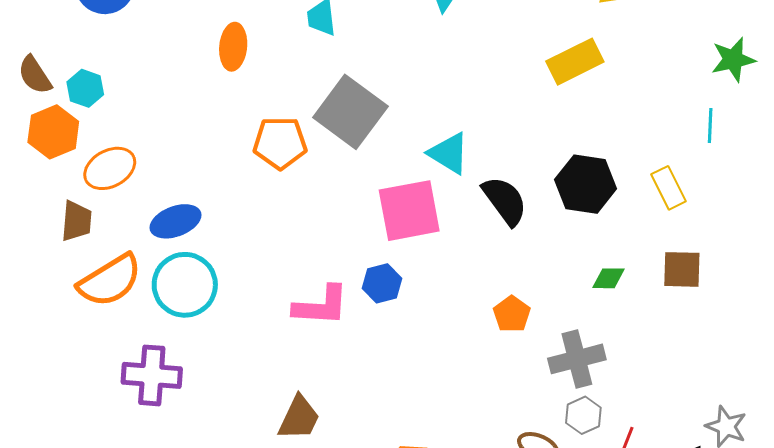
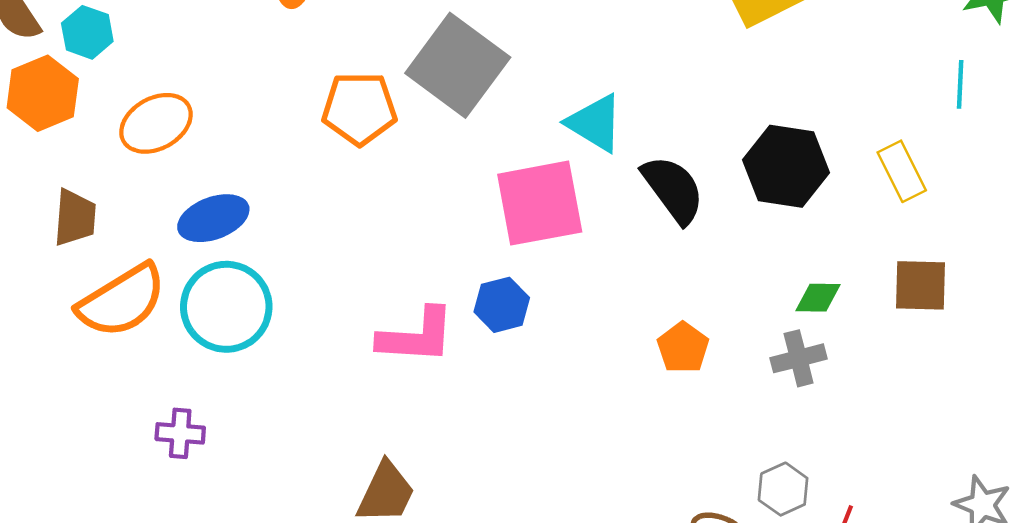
orange ellipse: (110, 168) -> (156, 123), moved
gray cross: (577, 359) -> (799, 358), moved, size x0.7
purple cross: (152, 375) -> (180, 433), size x0.6

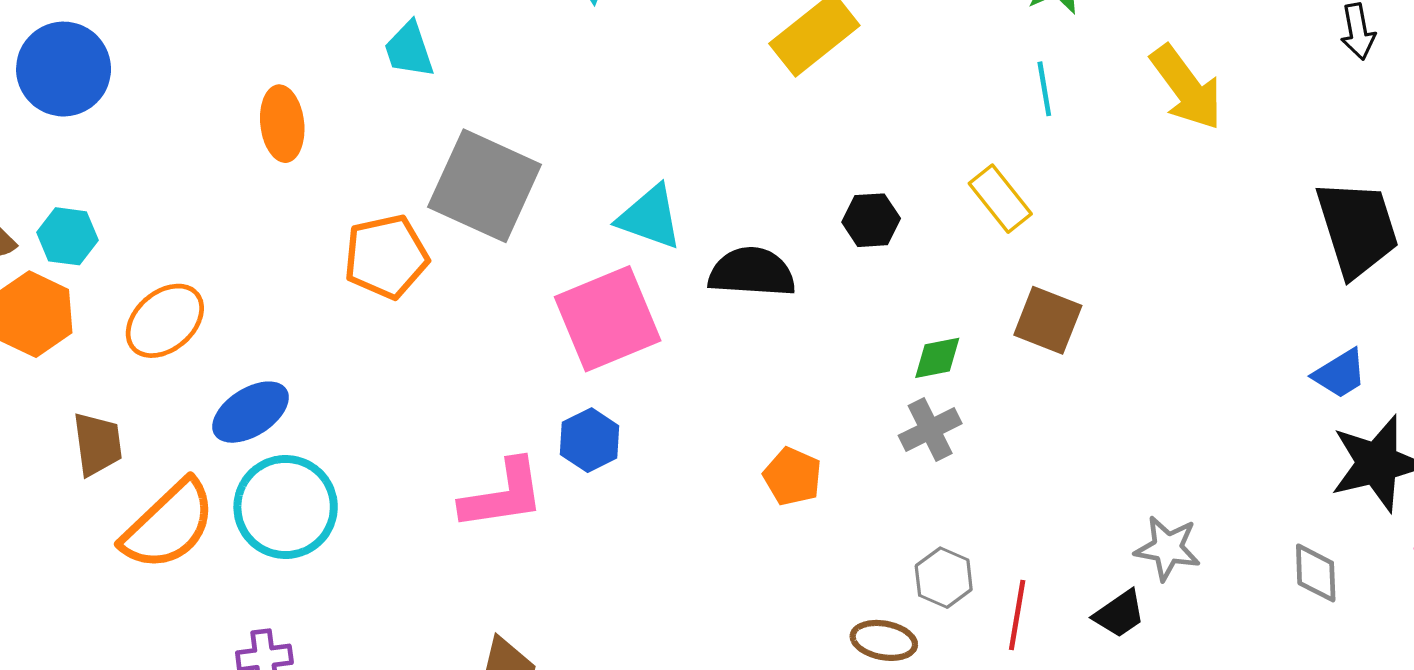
black hexagon: (786, 166) -> (871, 220), size x0.6
black semicircle: (673, 189) -> (752, 272), turned -38
brown square: (921, 285) -> (1048, 320), turned 32
orange pentagon: (683, 348) -> (792, 477), moved

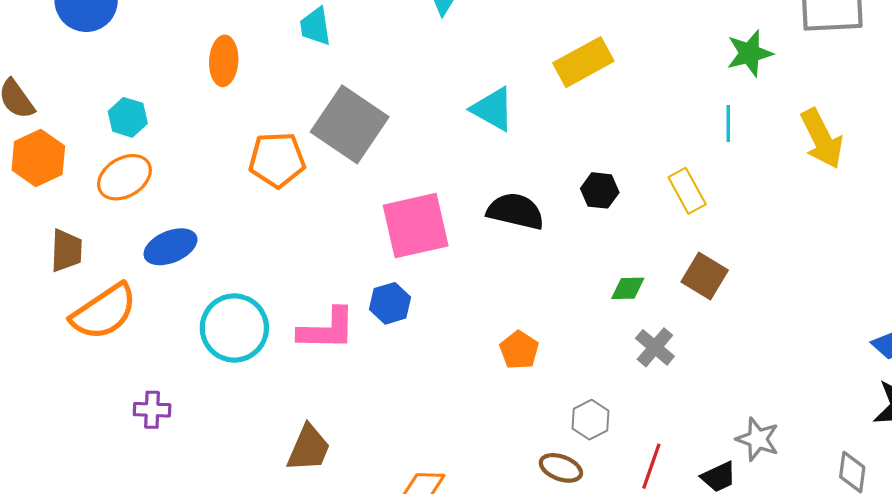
cyan triangle: (650, 217) -> (493, 109), moved
cyan hexagon: (68, 236) -> (128, 117), moved
gray cross: (930, 430) -> (655, 347), moved, turned -33
cyan circle: (286, 507) -> (234, 328), moved
gray hexagon: (944, 578) -> (591, 420), moved

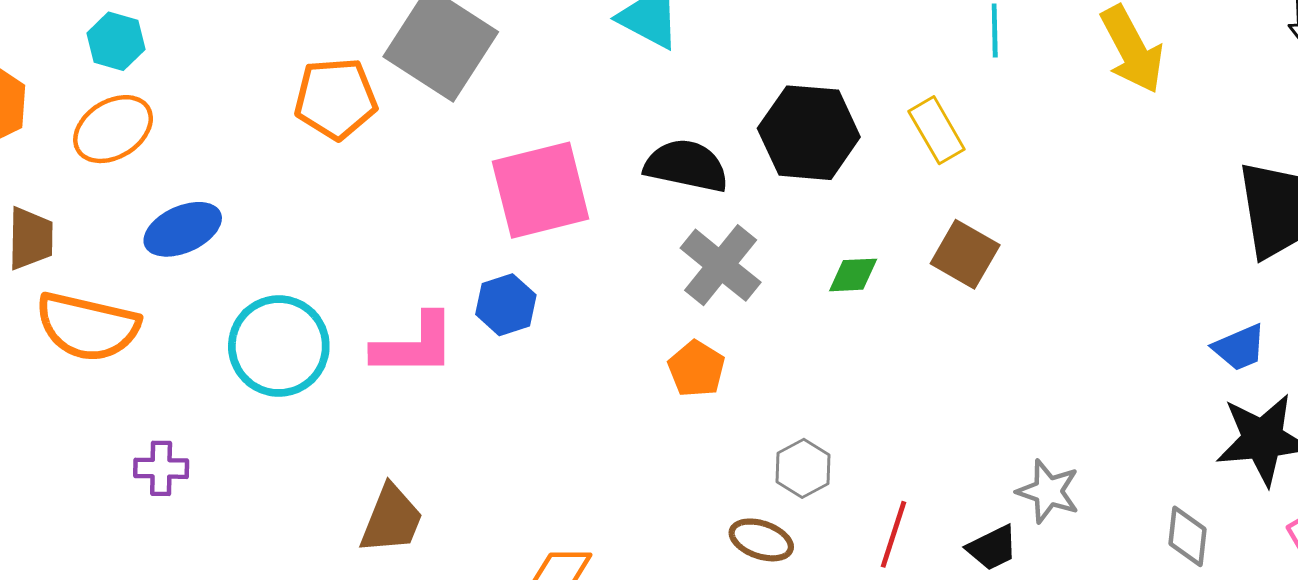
black hexagon: (600, 190) -> (809, 133), size x1.8
orange semicircle: (104, 312) -> (88, 327), turned 48
gray cross: (655, 347) -> (721, 265), moved, size x1.4

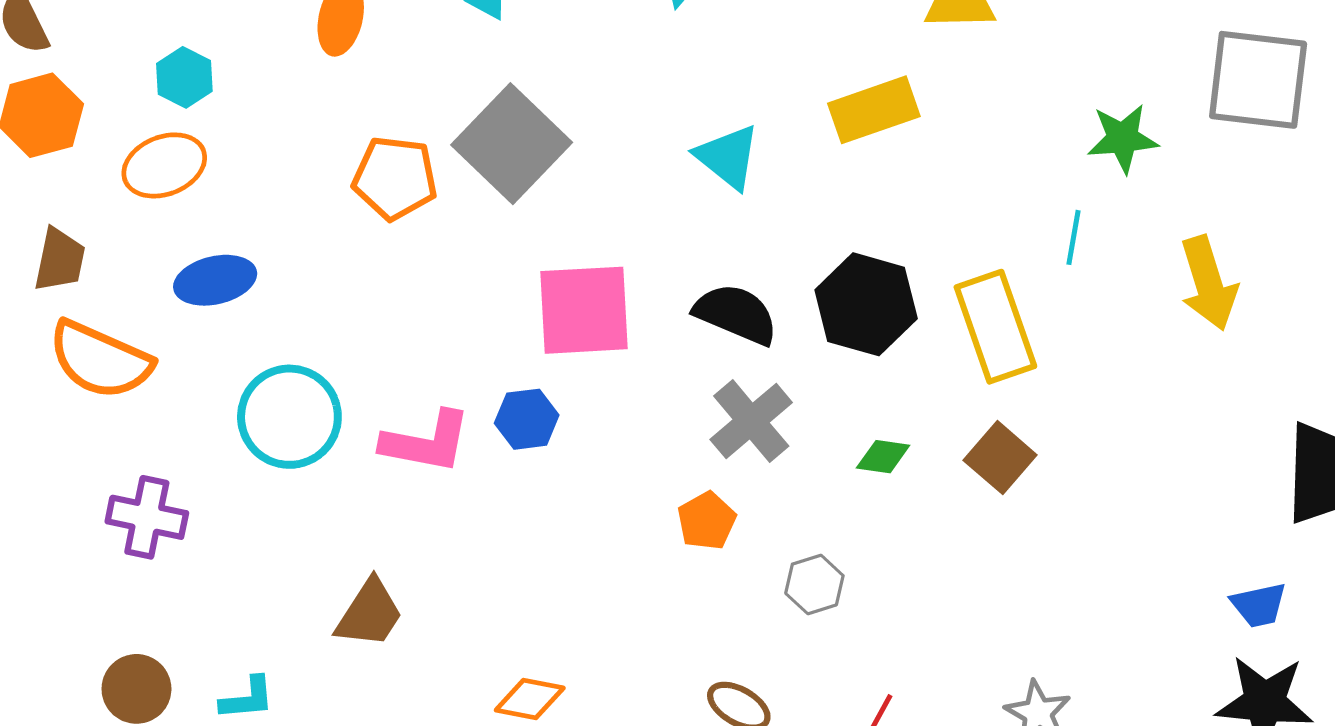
yellow rectangle: (937, 130) -> (995, 327), size x1.6
purple cross: (161, 468) -> (147, 517), size x1.4
gray hexagon: (803, 468) -> (814, 584), moved

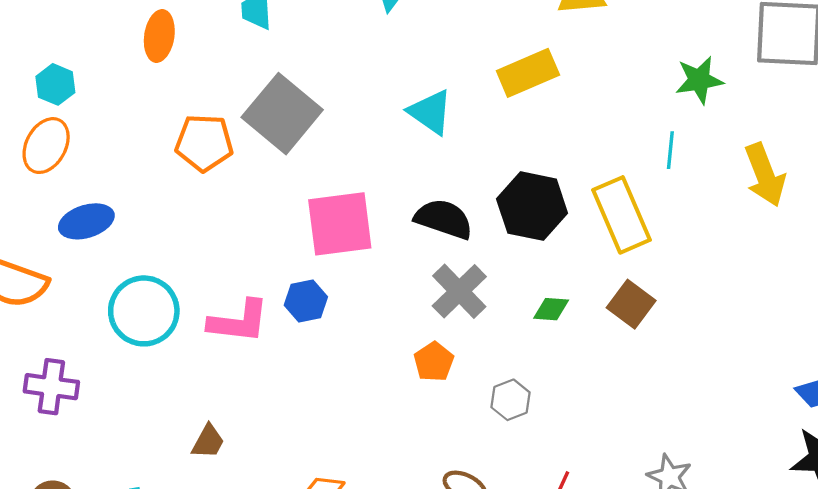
orange ellipse: (164, 165) -> (46, 146), turned -36
brown trapezoid: (369, 614) -> (208, 441), size x0.7

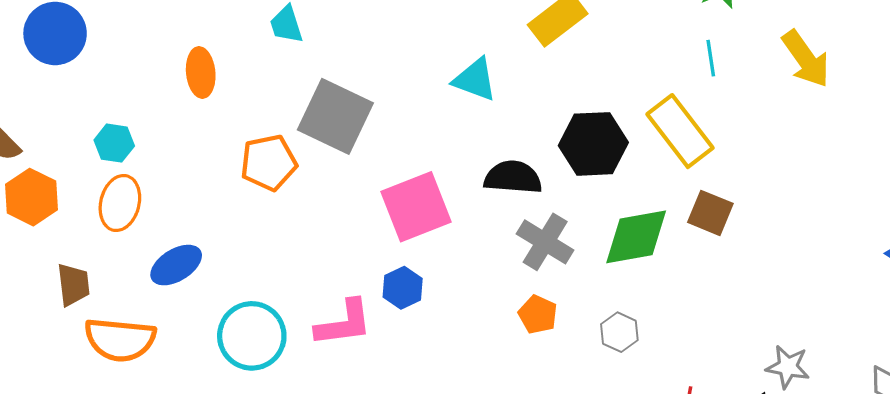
green diamond: (551, 309) -> (636, 237), size x2.0

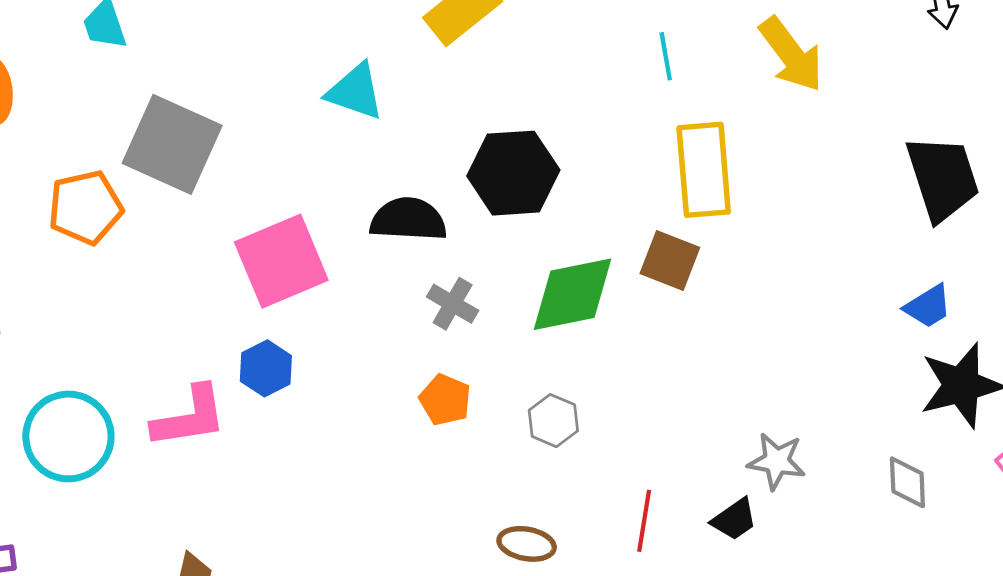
yellow rectangle: (680, 131) -> (704, 170), moved, turned 34
gray cross: (545, 242) -> (453, 304), size x0.7

